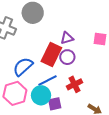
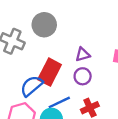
red rectangle: (51, 55) -> (50, 72), moved

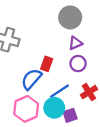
gray circle: (44, 25) -> (70, 17), moved
red rectangle: (50, 72) -> (47, 64), size x0.6

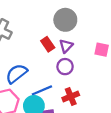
purple triangle: (75, 43) -> (66, 46), turned -32
red rectangle: (47, 64) -> (48, 44), moved, turned -64

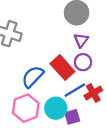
red rectangle: (48, 44) -> (62, 68), moved, size x1.5
blue line: (42, 90) -> (75, 90), moved

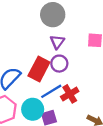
red rectangle: (62, 68) -> (39, 69), turned 70

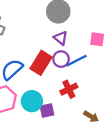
purple triangle: (57, 42) -> (61, 38), turned -32
blue line: (51, 91) -> (76, 61), moved

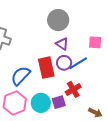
red rectangle: (41, 63) -> (46, 68), turned -40
purple square: (47, 111) -> (59, 102), moved

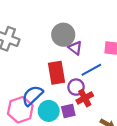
gray circle: (58, 20) -> (63, 35), moved
purple circle: (64, 63) -> (76, 87), moved
blue semicircle: (21, 76) -> (32, 96), moved

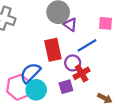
cyan circle: (49, 111) -> (36, 90), moved

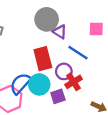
blue line: (87, 45) -> (78, 53), turned 66
cyan circle: (36, 90) -> (39, 84), moved

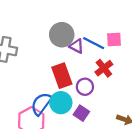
blue line: (78, 53) -> (94, 43), moved
red cross: (74, 82) -> (104, 68), moved
purple square: (58, 96) -> (81, 113), turned -32

